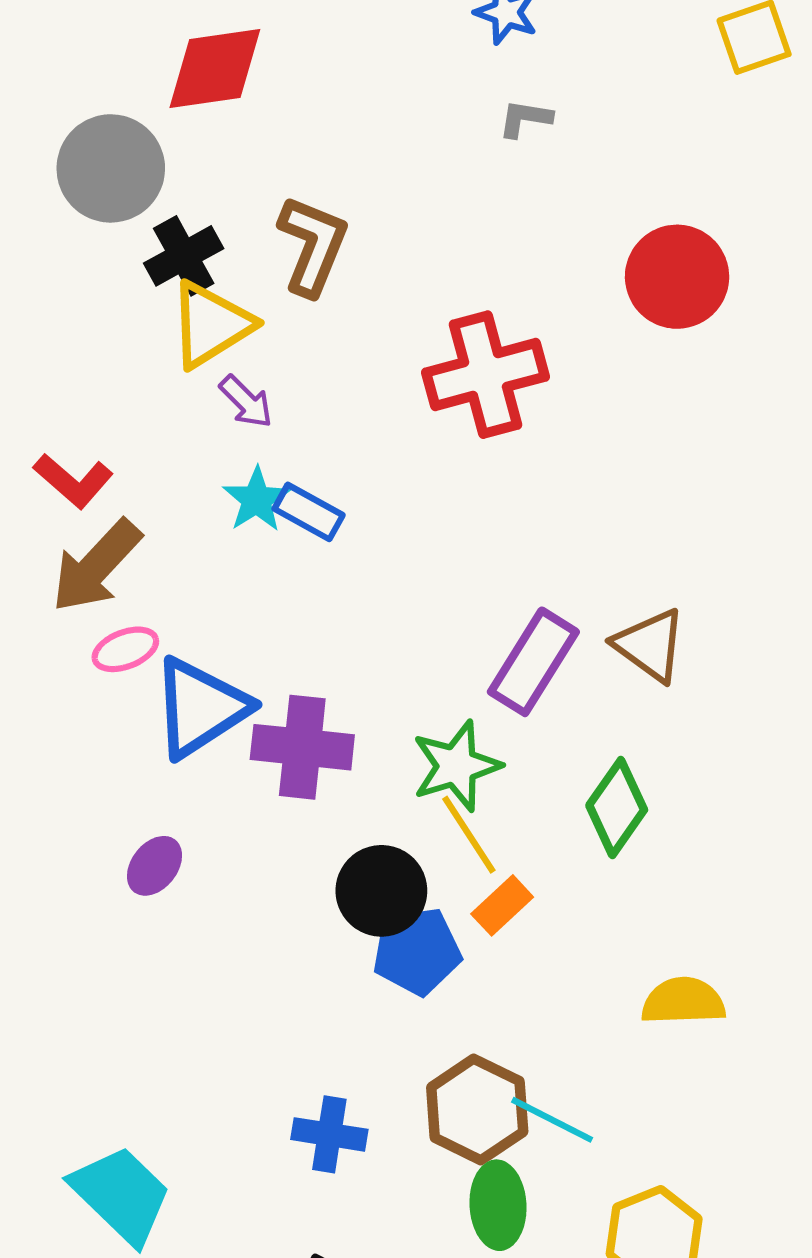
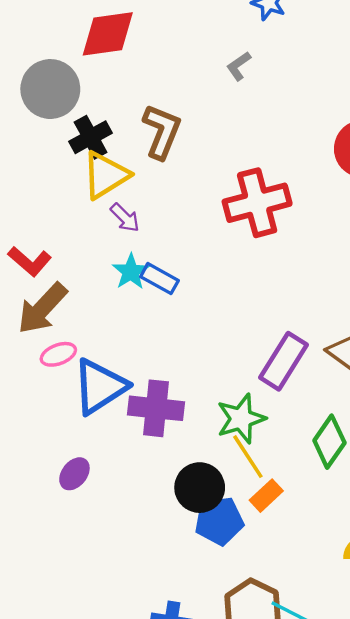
gray L-shape: (525, 118) -> (239, 66), moved, turned -44

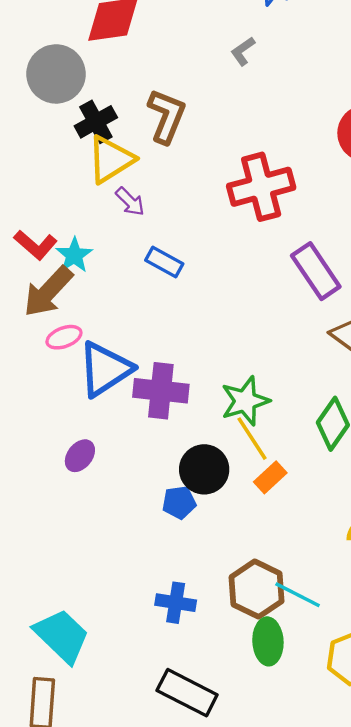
cyan star: (131, 272) -> (74, 255), moved
purple rectangle: (283, 361) -> (316, 271), moved, turned -66
blue pentagon: (219, 521) -> (179, 502), moved, size x0.7

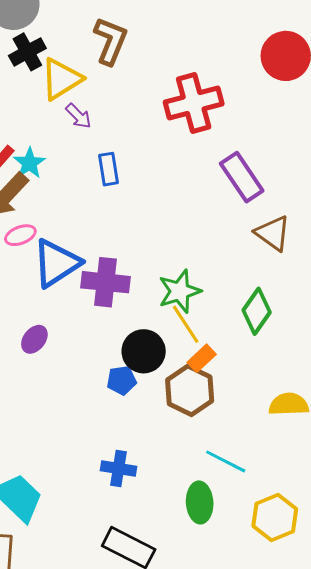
black cross: (96, 122) -> (27, 52), moved
blue rectangle: (164, 262) -> (109, 169), turned 52
brown hexagon: (257, 589) -> (190, 390), moved

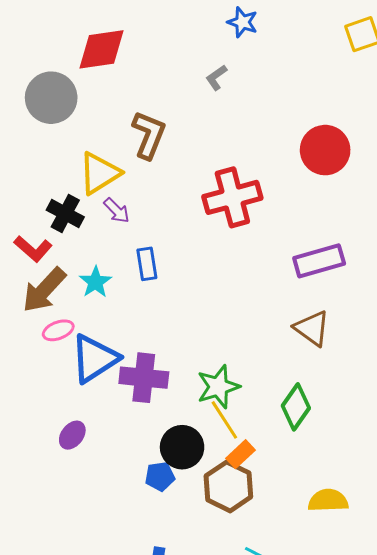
black cross: (27, 52) -> (65, 214), moved, turned -33
cyan star: (29, 163) -> (95, 282), moved
purple rectangle: (242, 177) -> (319, 261), moved, turned -72

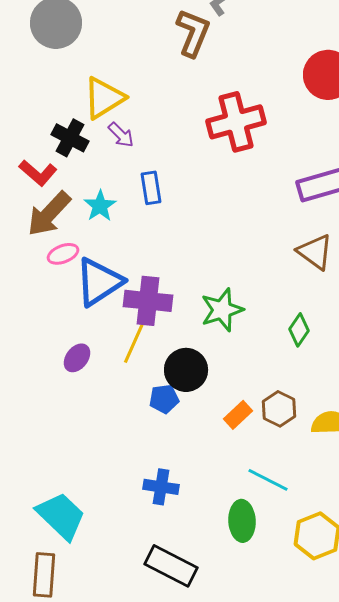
brown L-shape: (149, 135) -> (193, 33), moved
green diamond: (296, 407) -> (299, 330), size x0.7
yellow line: (224, 420) -> (134, 343), moved, turned 57
orange rectangle: (240, 454) -> (238, 415), moved
brown hexagon: (228, 486) -> (279, 409), moved, size x0.7

